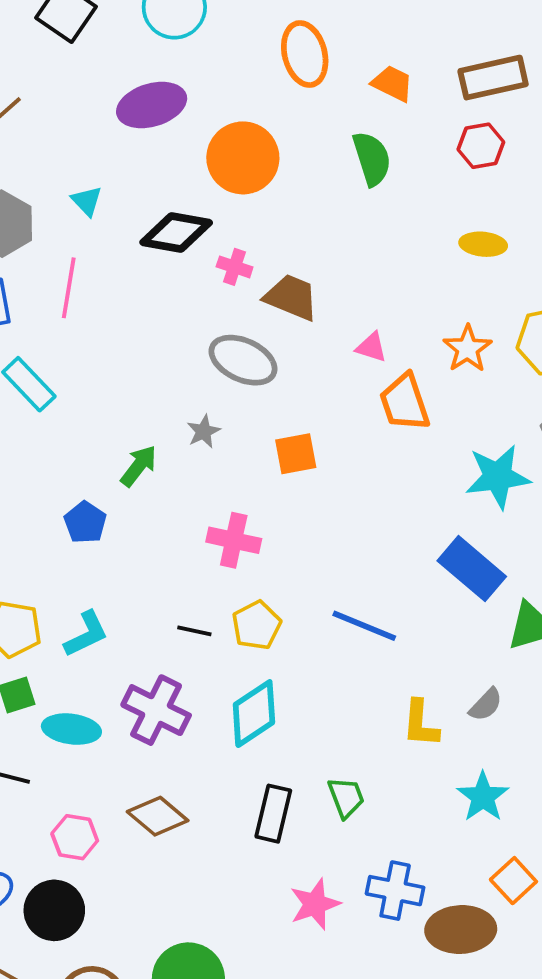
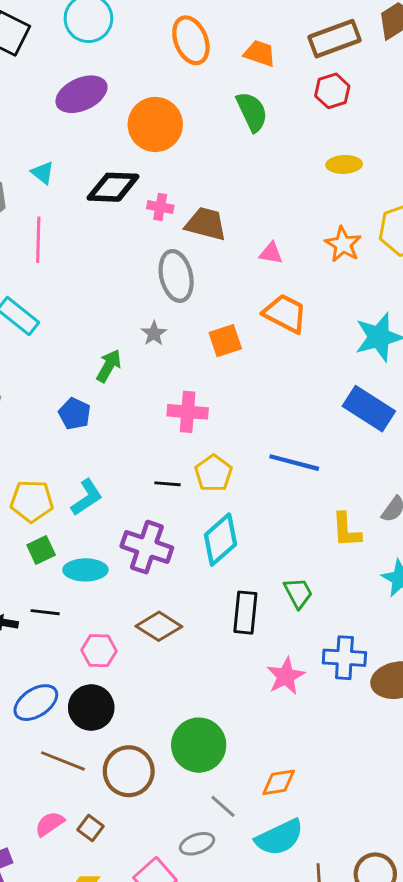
gray ellipse: (243, 360) -> (176, 276), turned 60
orange trapezoid: (405, 402) -> (285, 313), moved, turned 144

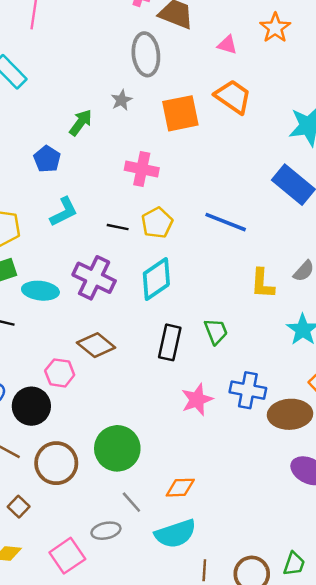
orange star: (343, 244) -> (275, 28), moved
orange square: (225, 341) -> (180, 113), size x1.4
cyan L-shape: (87, 497) -> (64, 212), moved
pink hexagon: (99, 651) -> (60, 373), moved

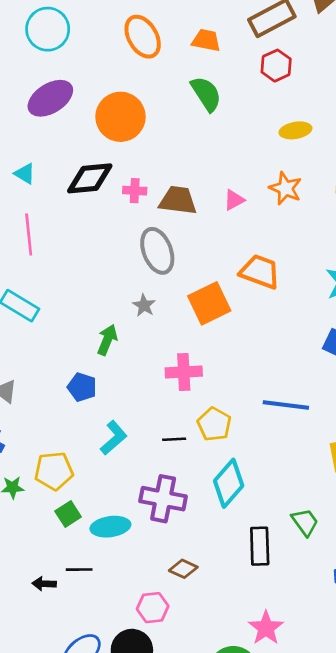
pink triangle: (227, 45) -> (234, 200), moved, turned -30
brown diamond: (96, 345) -> (183, 569), size x0.7
pink star: (197, 400) -> (266, 628), moved

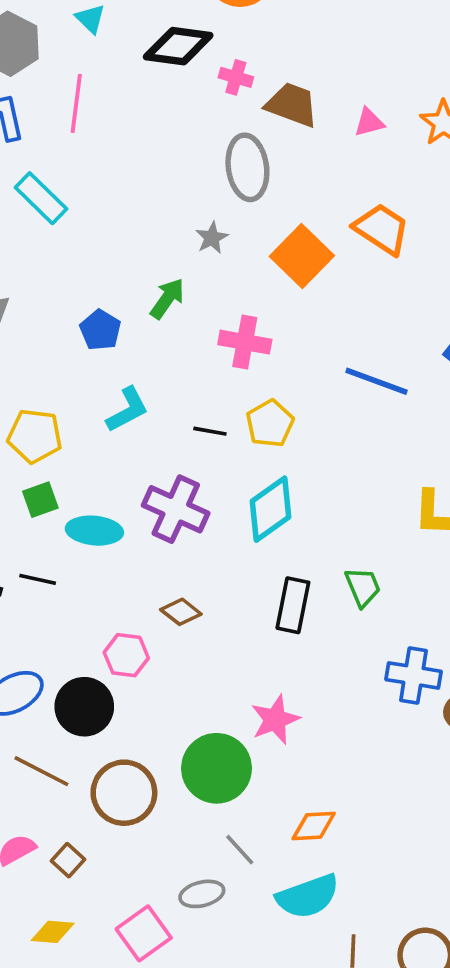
orange square: (209, 303) -> (302, 256), turned -33
green arrow: (107, 340) -> (167, 298), moved
blue line: (286, 405) -> (377, 381), moved

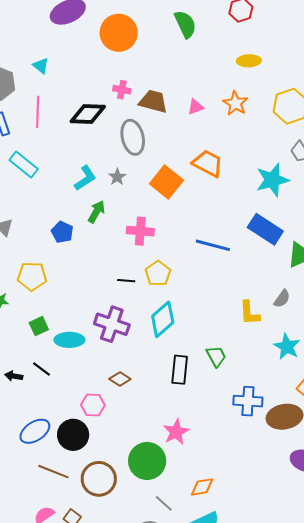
black diamond: (178, 46) -> (88, 114), moved
cyan L-shape: (127, 410) -> (85, 178), moved
yellow pentagon: (35, 436) -> (32, 276), moved
black line: (38, 579) -> (41, 369), turned 30

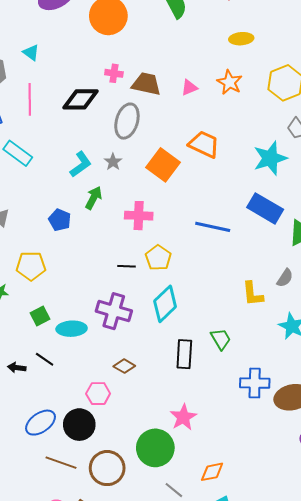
gray ellipse: (133, 137) -> (127, 121), turned 32

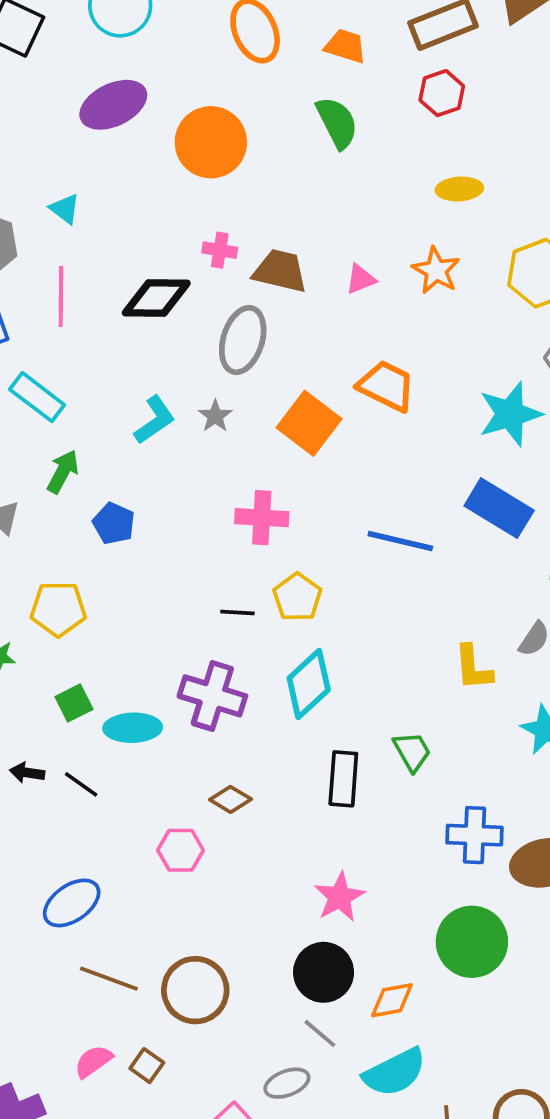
green arrow: (94, 198) -> (63, 472), moved
black arrow: (17, 368) -> (27, 773), moved
black circle: (79, 425) -> (324, 972), moved
green circle: (155, 448) -> (472, 942), moved

